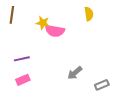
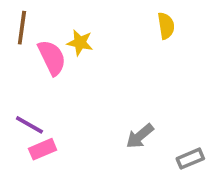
pink semicircle: (55, 31) -> (52, 58), moved, turned -126
purple line: (22, 59) -> (29, 125), moved, turned 42

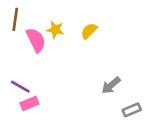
yellow semicircle: (166, 26) -> (89, 31), moved, turned -126
gray arrow: (140, 136) -> (111, 85), moved

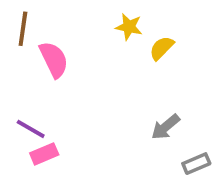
yellow star: (55, 30) -> (129, 27), moved
yellow semicircle: (89, 31) -> (162, 48), moved

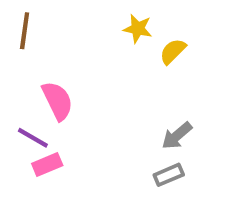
pink semicircle: (54, 60) -> (58, 101), moved
gray rectangle: (196, 164) -> (169, 175), moved

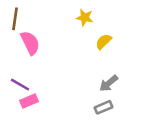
yellow semicircle: (173, 51) -> (104, 42), moved
pink semicircle: (58, 101) -> (30, 43), moved

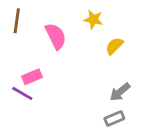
pink semicircle: (30, 43) -> (56, 36), moved
pink rectangle: (29, 101) -> (32, 77), moved

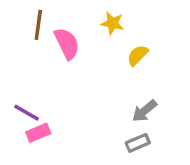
brown line: (17, 21) -> (38, 25), moved
pink rectangle: (32, 77) -> (38, 133), moved

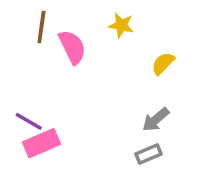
yellow semicircle: (138, 55) -> (163, 63), moved
pink rectangle: (38, 133) -> (41, 143), size x1.4

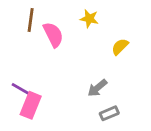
gray arrow: (156, 120) -> (97, 88), moved
pink rectangle: (41, 143) -> (31, 105), turned -45

